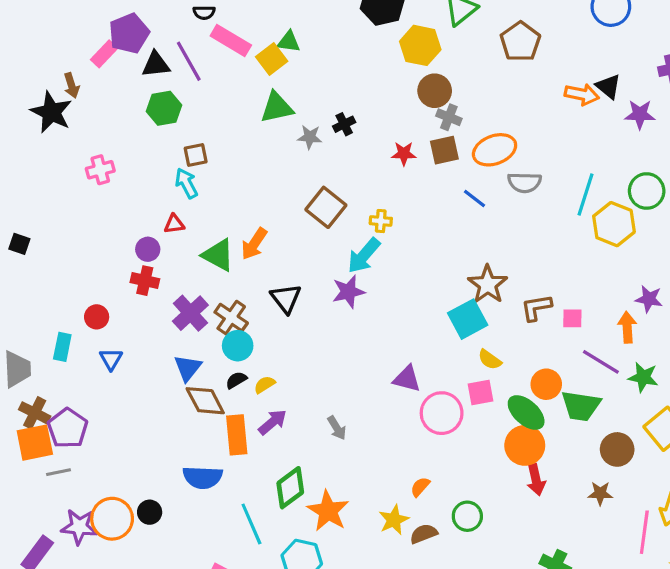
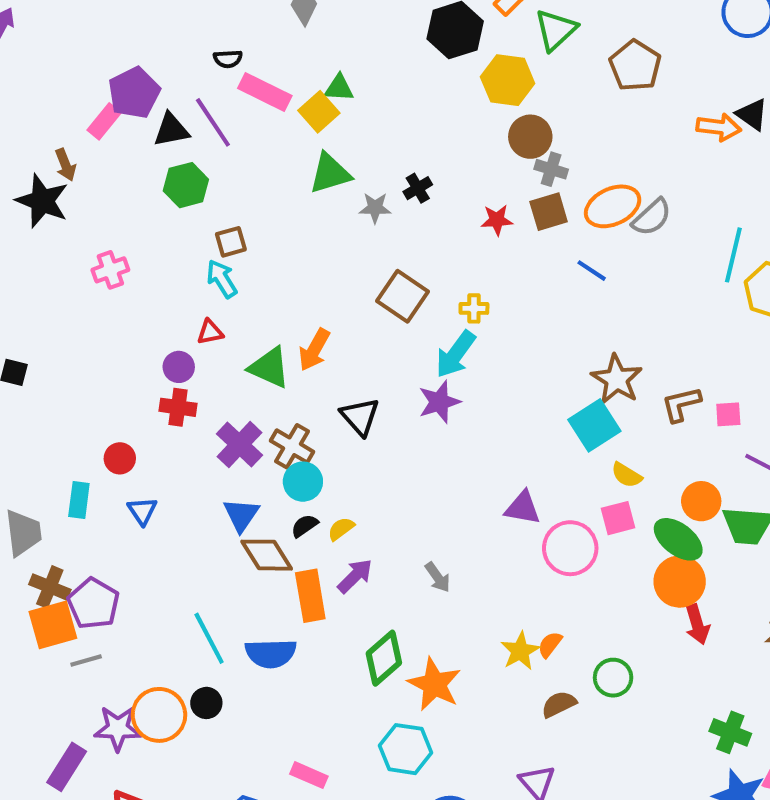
gray semicircle: (524, 182) -> (652, 217), moved, turned -40
yellow star: (394, 520) -> (520, 651), moved
cyan line: (251, 524) -> (209, 638), moved

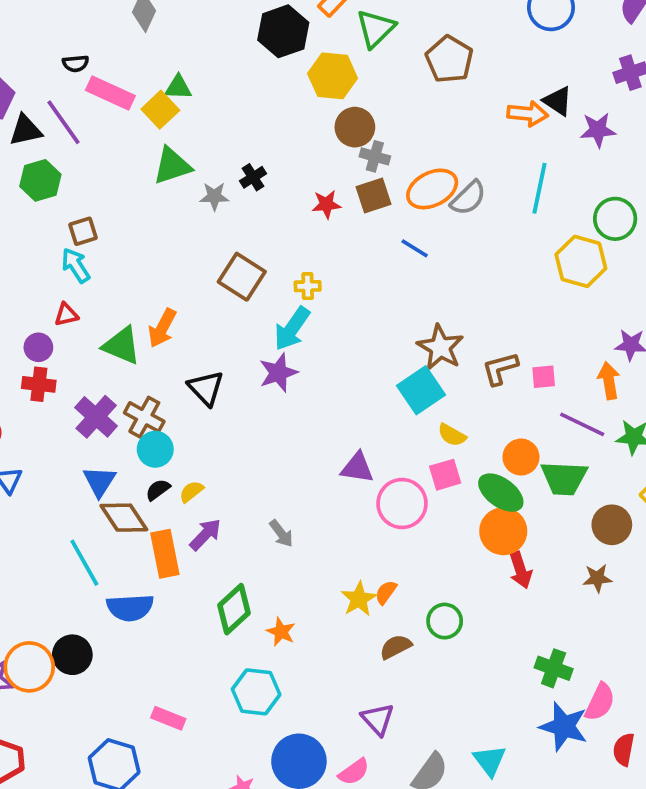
cyan line: (733, 255) -> (539, 188), moved
cyan line: (209, 638) -> (84, 563), moved
orange star: (434, 684) -> (281, 632), size x0.6
black circle: (206, 703) -> (72, 655), size x1.4

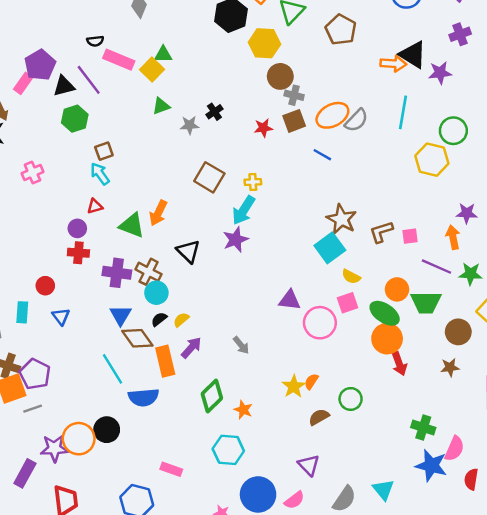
black triangle: (558, 101) -> (413, 55), size x1.4
green triangle: (172, 166) -> (161, 106), size x0.7
purple cross: (96, 417) -> (117, 273), turned -32

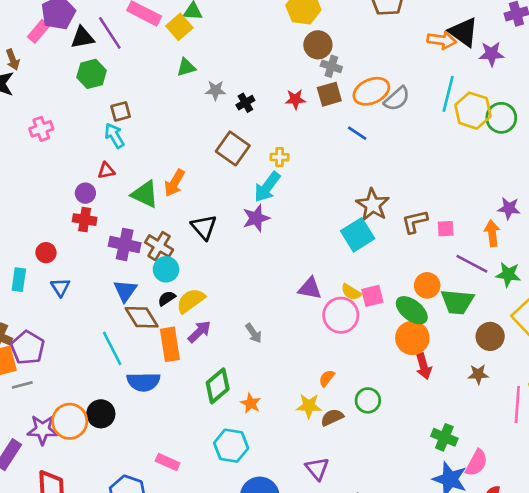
black cross: (214, 112) -> (245, 103), moved
yellow hexagon: (432, 160) -> (473, 111), moved
yellow semicircle: (351, 277) -> (351, 292), moved
yellow semicircle: (181, 320) -> (191, 301), size x1.6
yellow star: (294, 386) -> (309, 406), moved, turned 30

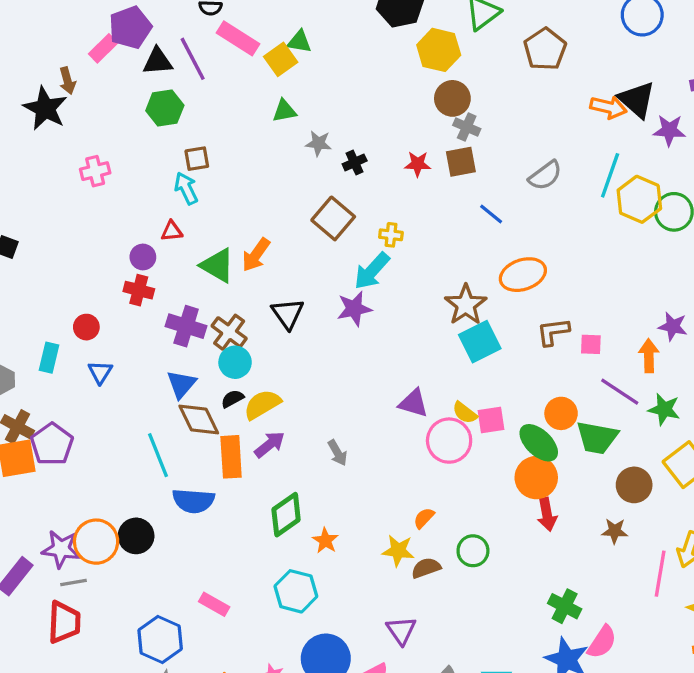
orange ellipse: (371, 91) -> (523, 275), moved
brown star: (373, 205) -> (466, 305), moved
gray line: (22, 385) -> (73, 583), moved

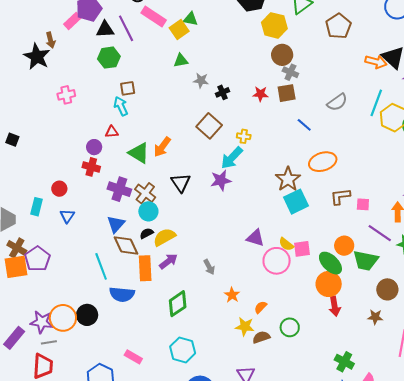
orange star: (325, 541) -> (232, 295), moved

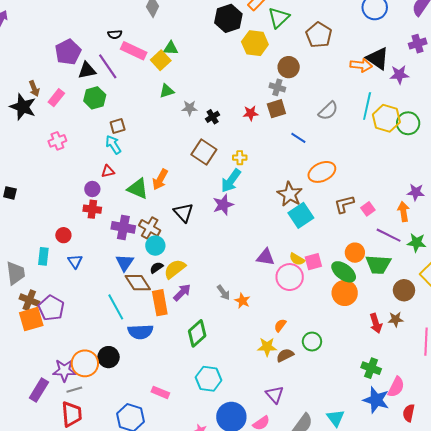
pink rectangle: (72, 21) -> (56, 98), moved
brown circle: (282, 55) -> (289, 67), moved
pink square: (363, 204) -> (368, 209), turned -32
orange star: (232, 295) -> (242, 301), moved
red arrow: (335, 306) -> (376, 323), moved

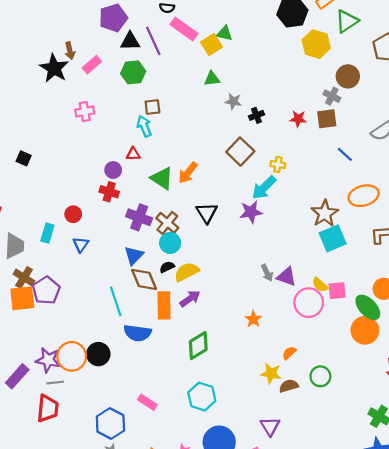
gray arrow: (223, 292) -> (267, 273), moved

